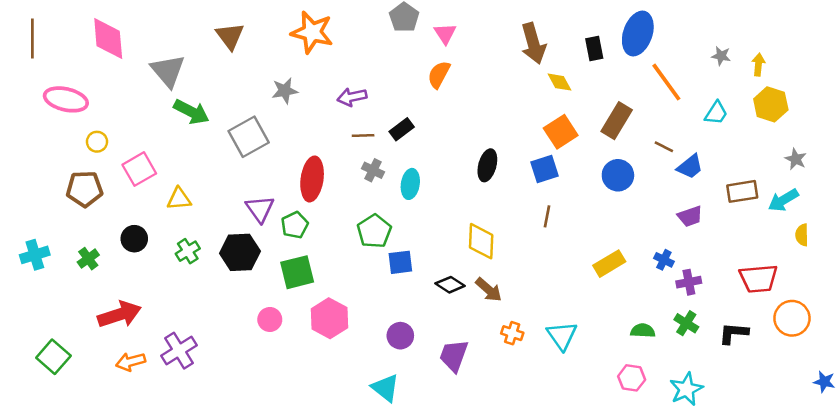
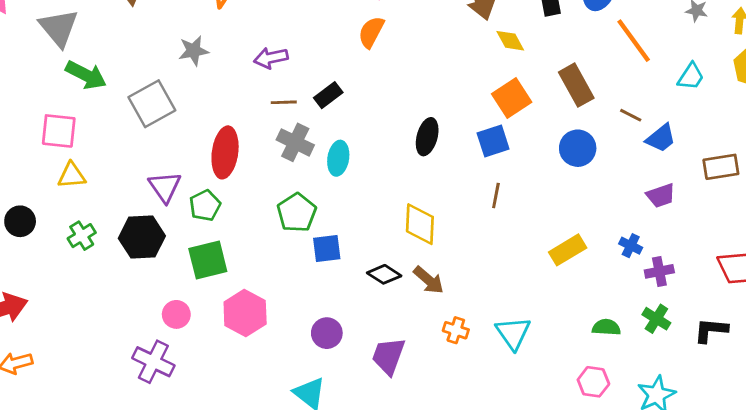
brown rectangle: (617, 121) -> (576, 85), turned -60
pink square: (139, 169) -> (59, 131), moved, turned 36
gray cross: (373, 170) -> (295, 142), size x1.4
purple cross: (179, 351) -> (153, 362), moved, turned -32

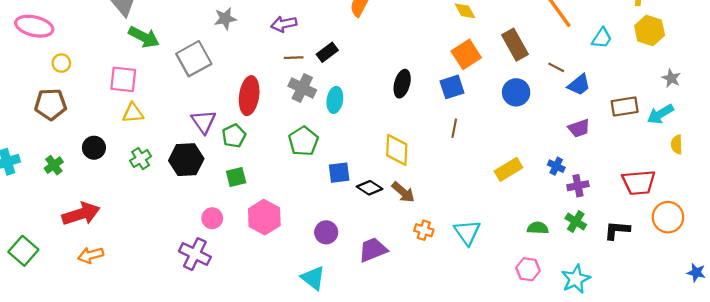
blue square: (327, 249) -> (339, 173), moved
green square: (208, 260) -> (236, 177), size x0.7
purple trapezoid: (388, 356) -> (373, 250), turned 48

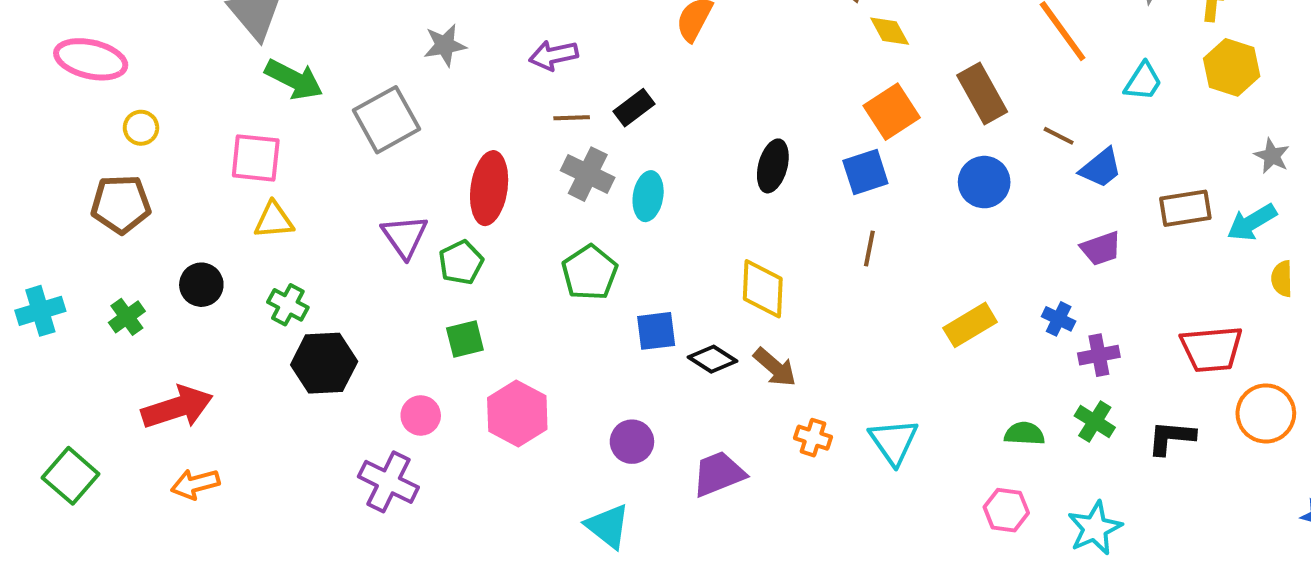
green cross: (141, 159) -> (288, 305), turned -30
black hexagon: (186, 160) -> (324, 363), moved

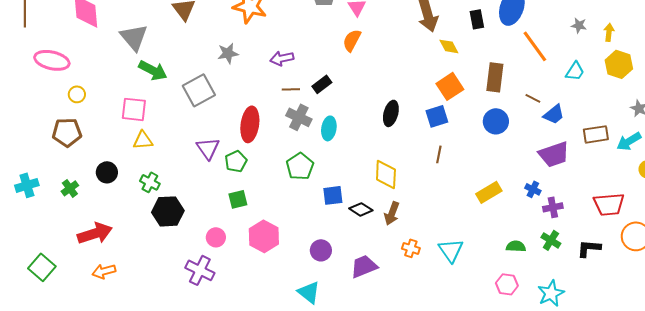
brown rectangle: (982, 94) -> (495, 77), turned 36
purple trapezoid: (1101, 248) -> (554, 154), size x1.5
brown arrow: (775, 367) -> (392, 213), turned 70

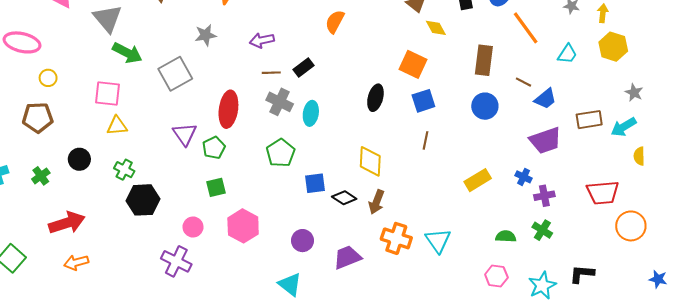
orange square: (450, 86) -> (413, 64), moved, turned -32
orange cross: (411, 248) -> (396, 238), size x1.6
black L-shape: (589, 248) -> (582, 274), moved

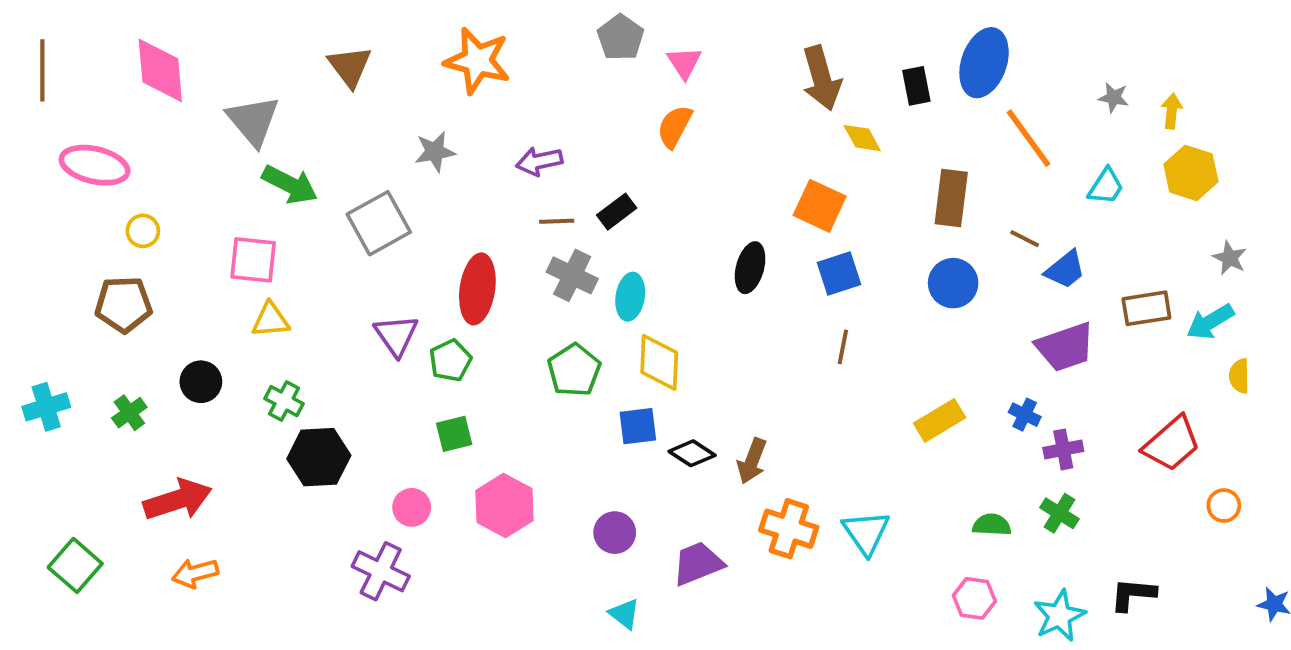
yellow diamond: (370, 161) -> (659, 362), moved
red trapezoid: (603, 193) -> (1172, 444), turned -36
orange circle: (631, 226) -> (1224, 505), size x0.6
cyan triangle: (290, 284) -> (624, 614), moved, size x0.7

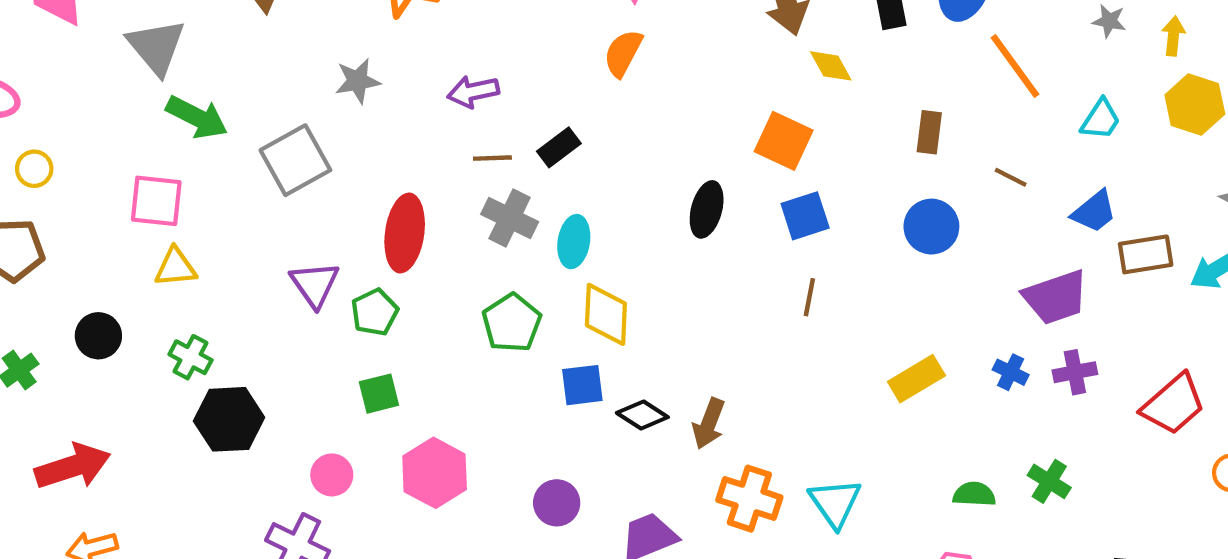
brown rectangle: (951, 198) -> (929, 132), size x0.7
blue trapezoid: (1065, 270) -> (1094, 212), moved
purple cross: (1063, 449) -> (1075, 372), moved

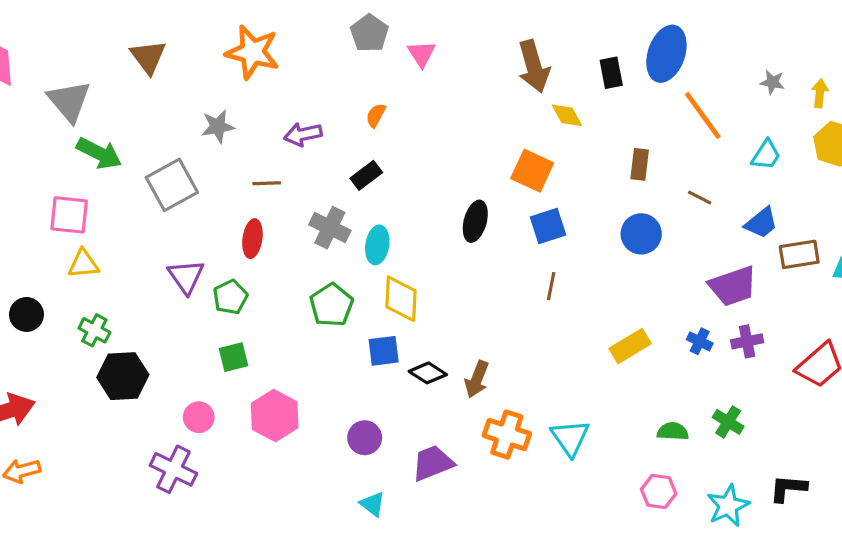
orange semicircle: (623, 53) -> (376, 115), moved, size x0.7
brown line: (492, 158) -> (267, 183), moved
red ellipse: (405, 233) -> (252, 239), size x0.7

